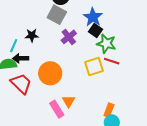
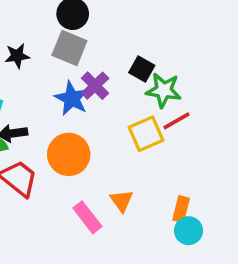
blue star: (93, 17) -> (72, 98), moved
black star: (32, 35) -> (17, 56), moved
red line: (112, 61) -> (177, 121), turned -42
orange triangle: (69, 101) -> (121, 201), moved

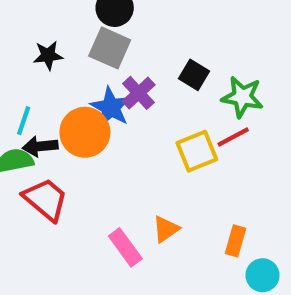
green star: (164, 90) -> (242, 97), moved
orange circle: (69, 154) -> (85, 132), moved
orange triangle: (121, 201) -> (166, 229), turned 30
cyan circle: (189, 231) -> (262, 275), moved

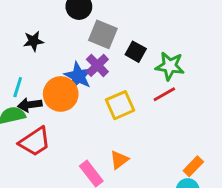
gray square: (110, 48) -> (103, 34), moved
yellow square: (197, 151) -> (120, 105), moved
red trapezoid: (46, 199) -> (35, 142), turned 108
orange rectangle: (236, 241) -> (193, 166), moved, turned 30

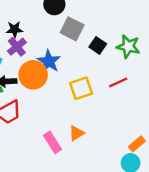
purple cross: (97, 65) -> (17, 47), moved
green star: (170, 66) -> (128, 46), moved

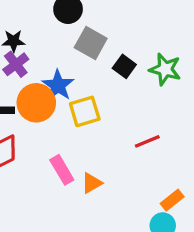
red line: (118, 82) -> (147, 141), moved
yellow square: (81, 88) -> (85, 111), moved
pink rectangle: (53, 142) -> (62, 170), moved

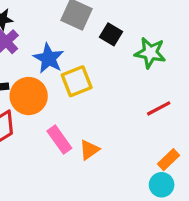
green star: (165, 69) -> (150, 53), moved
orange circle: (36, 103) -> (29, 96), moved
red line: (147, 141) -> (159, 108), moved

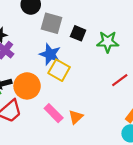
blue star: (49, 58) -> (50, 54), moved
yellow square: (77, 81) -> (59, 70), turned -30

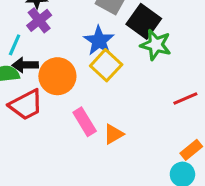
black square: (78, 33) -> (144, 21), size x1.5
green star: (108, 42) -> (156, 45), moved

